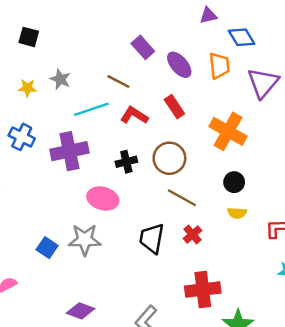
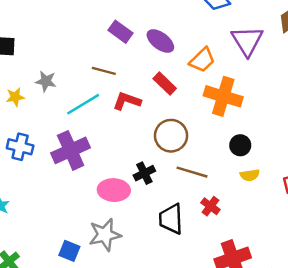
orange trapezoid: (219, 66) -> (202, 60), moved, turned 64
black cross: (126, 162) -> (144, 173), moved

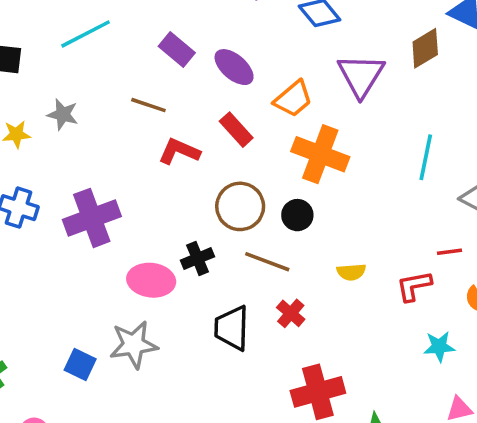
cyan line: (83, 104) -> (86, 34), moved
black circle: (240, 145) -> (297, 215), moved

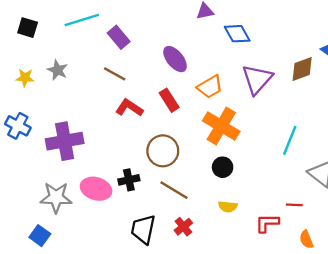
purple rectangle: (177, 49) -> (119, 37), moved
black circle: (297, 215) -> (223, 167), moved
gray star: (134, 345) -> (56, 197), moved

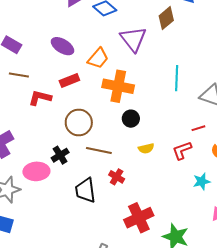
red rectangle: (169, 100) -> (69, 80), turned -60

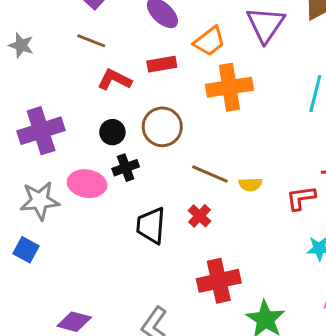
orange cross: (118, 86) -> (229, 87), turned -32
black circle: (131, 119) -> (112, 132), moved
brown line: (99, 150) -> (210, 174), moved

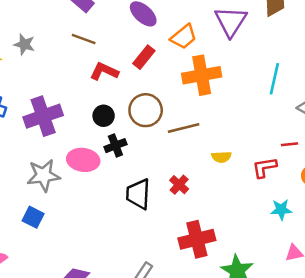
red rectangle: (162, 64) -> (144, 57), turned -40
brown line: (210, 174) -> (184, 128), moved, turned -36

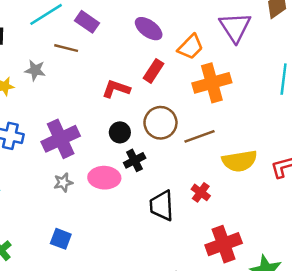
brown line: (84, 39) -> (66, 48), moved
yellow semicircle: (221, 157) -> (239, 161), size x1.8
gray star: (43, 175) -> (63, 183), moved, size x0.6

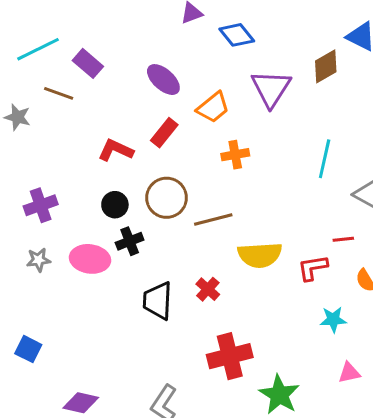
orange cross: (212, 83) -> (235, 155), size x0.6
purple cross: (61, 139) -> (41, 205), size x0.7
blue square: (61, 239) -> (28, 349), moved

